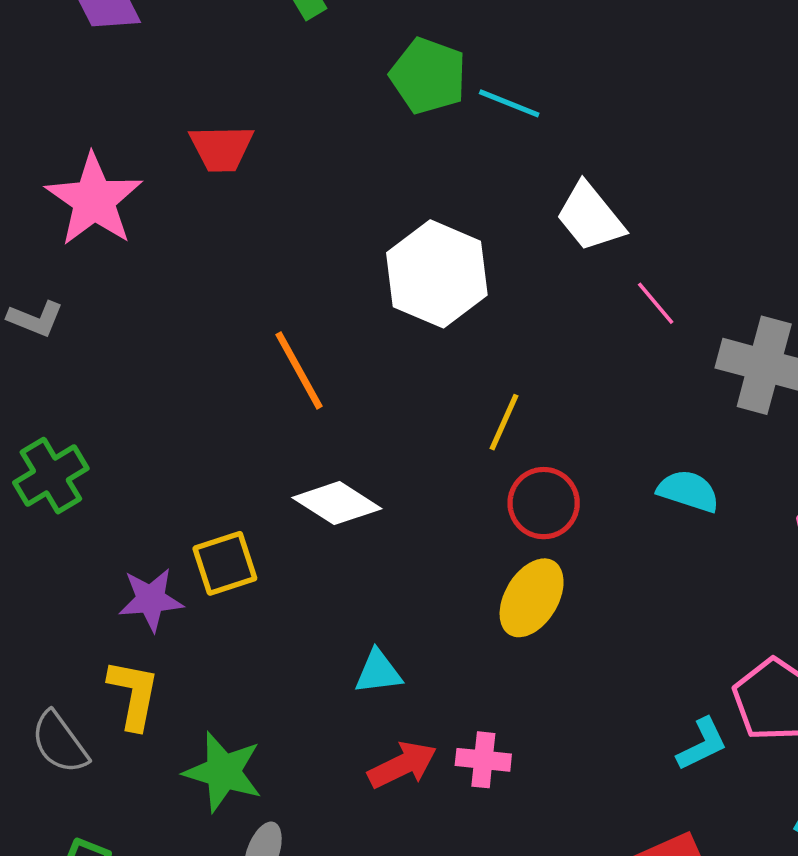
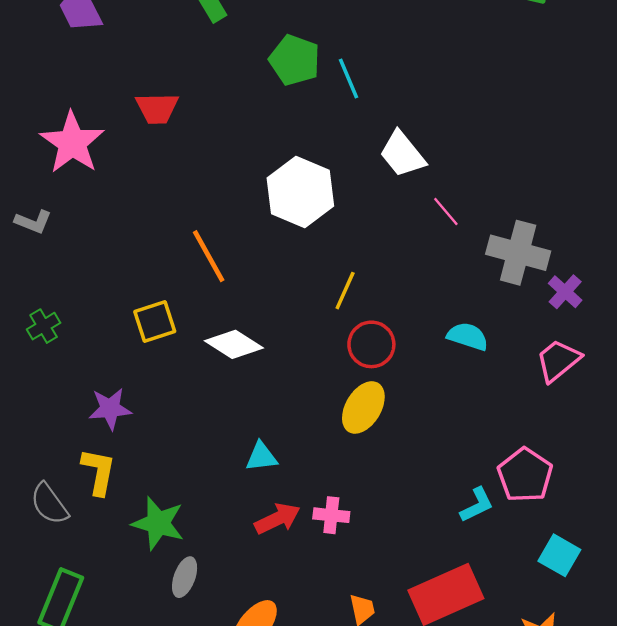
cyan line: (509, 103) -> (348, 78), turned 45
green cross: (51, 476) -> (44, 326), size x0.7
yellow square: (225, 563) -> (155, 321), moved

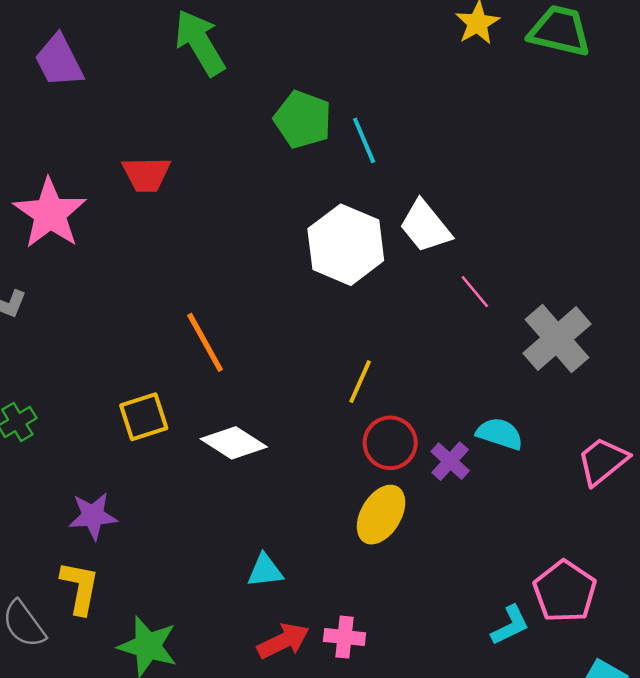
white hexagon: (300, 192) -> (346, 245), moved
gray cross: (518, 253) -> (557, 339), turned 34
purple cross: (565, 292) -> (450, 461), moved

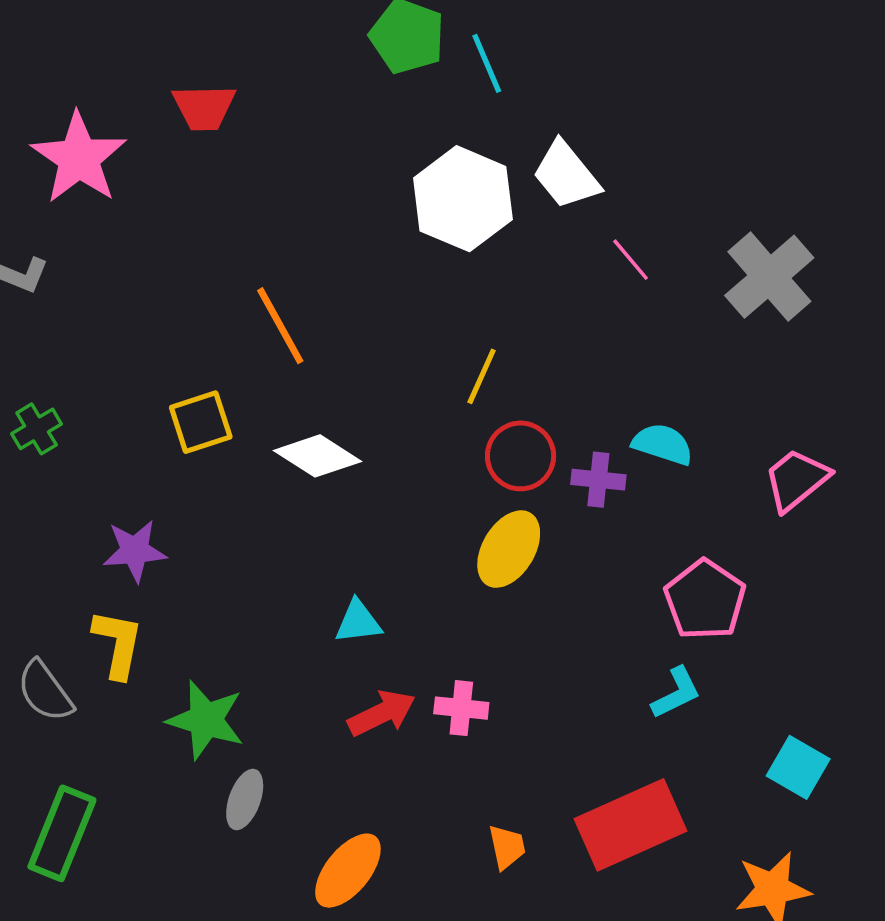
gray cross: (557, 339) -> (769, 277), moved
purple cross: (450, 461) -> (598, 480), turned -36
pink pentagon: (565, 591) -> (705, 600), moved

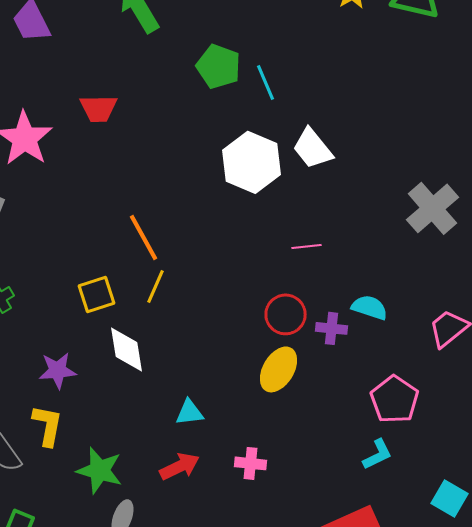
pink line: (631, 260) -> (306, 246), moved, turned -56
yellow line: (482, 376) -> (156, 286), moved
white diamond: (317, 456) -> (126, 349), moved, turned 48
red arrow: (382, 713) -> (180, 466), moved

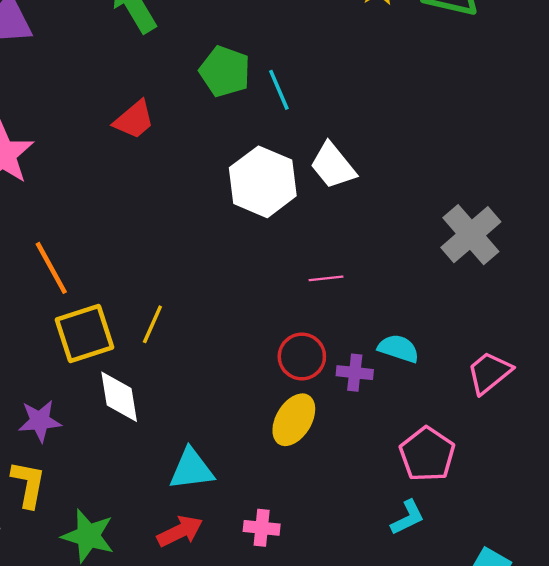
red trapezoid: (98, 108) -> (134, 120), moved, turned -39
orange line: (144, 237) -> (51, 268), moved
yellow square: (96, 294) -> (85, 334), size x1.4
cyan triangle: (190, 412) -> (191, 469), size x1.4

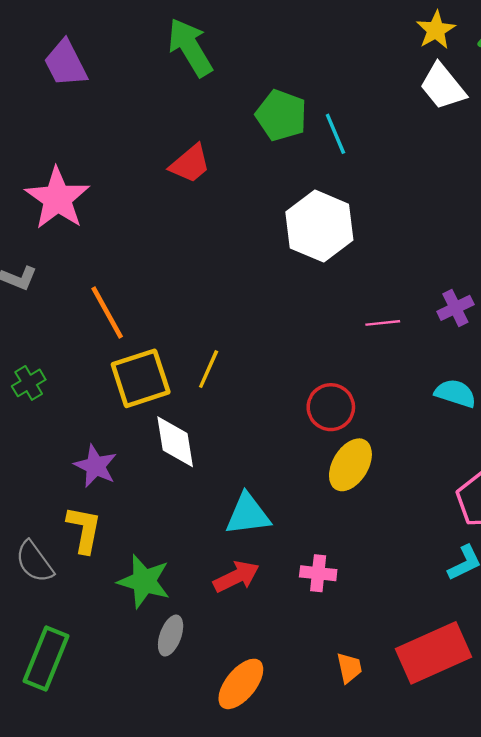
white trapezoid: (333, 166) -> (443, 87), moved
red circle: (302, 357) -> (331, 407), moved
purple cross: (355, 373) -> (455, 308), moved, turned -32
purple star: (40, 421) -> (96, 466), turned 30

